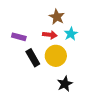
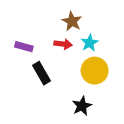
yellow circle: (56, 56) -> (95, 71), moved

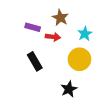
cyan star: (90, 43) -> (85, 34), moved
purple rectangle: (24, 47) -> (33, 27), moved

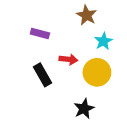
brown star: (60, 18) -> (87, 15), moved
red arrow: (53, 37) -> (68, 59), moved

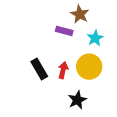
purple rectangle: (40, 33) -> (64, 31), moved
red arrow: (68, 59) -> (63, 70), moved, turned -84

